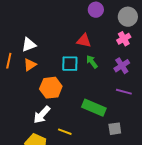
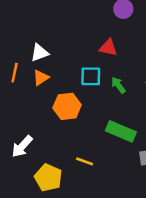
green arrow: (92, 62) -> (118, 85), moved
white arrow: (42, 115) -> (22, 146), moved

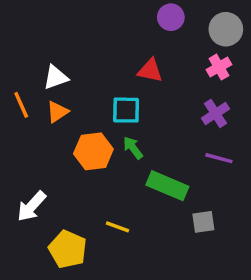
orange line: (15, 73) -> (21, 105), turned -36
green arrow: (118, 85) -> (133, 148), moved

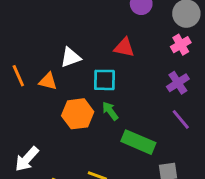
white triangle: (56, 77) -> (71, 57), moved
orange triangle: (57, 112) -> (48, 81), turned 48
purple line: (219, 158) -> (181, 119), turned 35

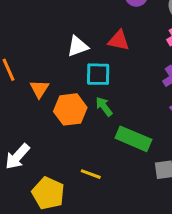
white triangle: (71, 57) -> (78, 46), moved
orange triangle: (48, 81) -> (39, 89), moved, turned 48

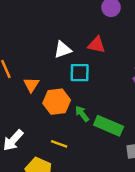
green arrow: (104, 107) -> (82, 114), moved
yellow line: (91, 174) -> (59, 144), moved

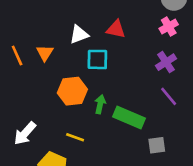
orange triangle: (31, 85) -> (45, 53), moved
green arrow: (82, 114) -> (100, 104), turned 49

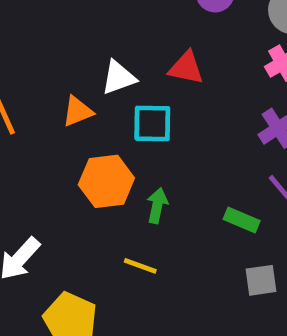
orange triangle: (45, 53) -> (77, 111), moved, turned 36
green rectangle: (129, 117) -> (242, 220), moved, size x0.6
yellow line: (75, 137) -> (140, 266), moved

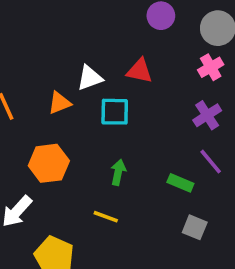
orange hexagon: (106, 181) -> (49, 163), moved
gray square: (261, 280) -> (195, 227), turned 30

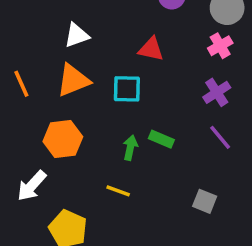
white triangle: (90, 78) -> (77, 35), moved
orange triangle: (59, 103) -> (73, 80), size x1.5
green rectangle: (180, 183) -> (161, 139), moved

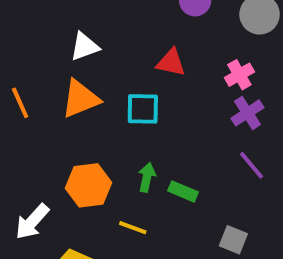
pink cross: (220, 46) -> (239, 75), moved
orange hexagon: (63, 139) -> (88, 185), moved
green rectangle: (161, 139) -> (183, 191), moved

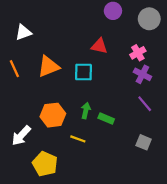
white triangle: (84, 47) -> (23, 32), moved
purple cross: (247, 113) -> (142, 74), turned -30
gray square: (233, 240) -> (144, 142), moved

